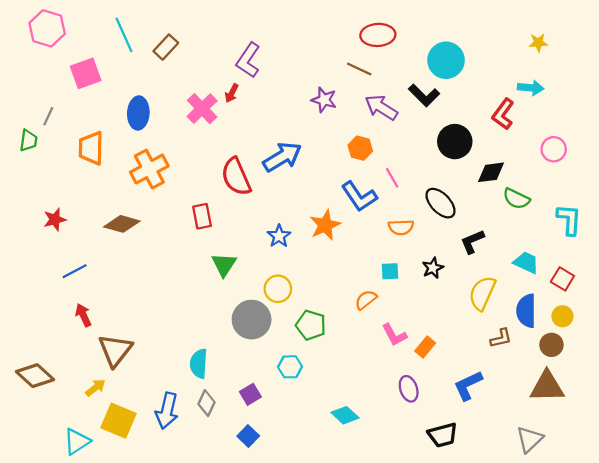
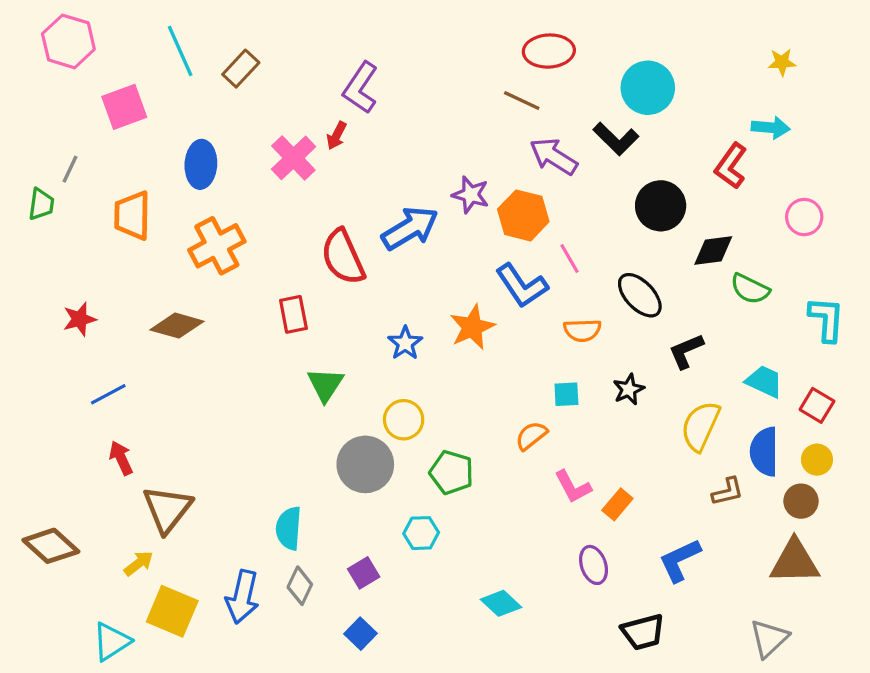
purple star: (324, 100) -> (471, 195), moved
orange hexagon: (360, 148) -> (523, 215), size x1.4

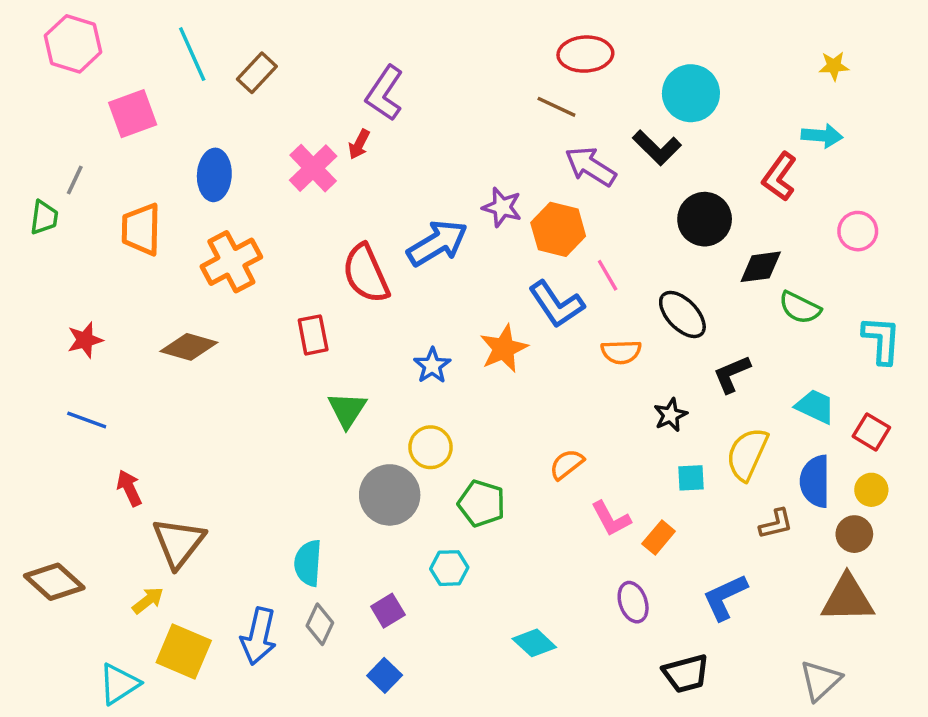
blue line: (108, 394) -> (87, 420), moved, turned 48
cyan square: (566, 394) -> (691, 478), moved

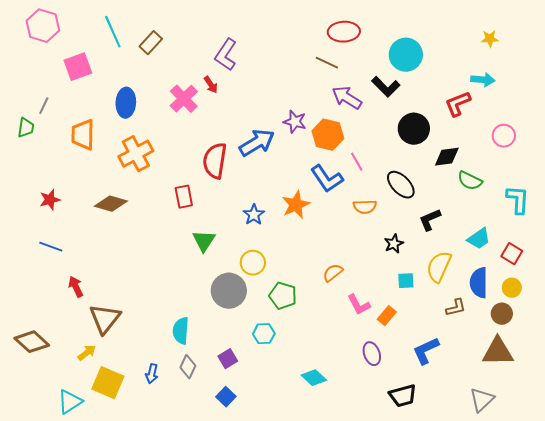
red arrow: (359, 144) -> (211, 85), turned -60
red L-shape: (779, 177) -> (458, 104), turned 32
red semicircle: (366, 274) -> (215, 161), turned 33
cyan trapezoid: (815, 406) -> (479, 239), turned 120
blue arrow: (259, 636) -> (152, 374), size x0.6

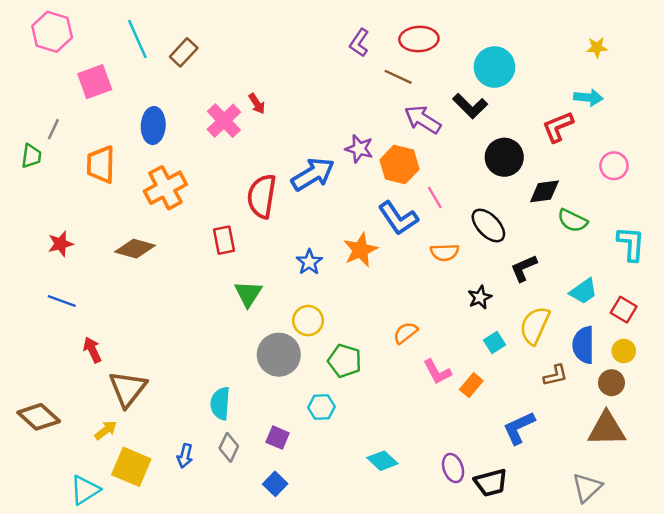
purple L-shape: (226, 55) -> (359, 43), moved, size x0.7
cyan square: (406, 281) -> (494, 342), turned -30
purple ellipse: (372, 354) -> (453, 468), moved
purple square: (228, 359) -> (278, 438), turned -36

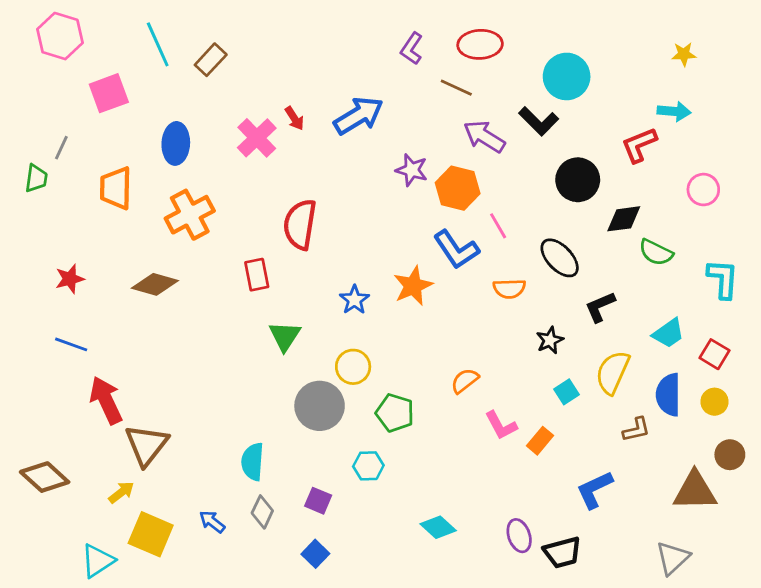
blue arrow: (313, 174) -> (359, 116), moved
red arrow: (92, 350) -> (106, 400), size x1.6
brown circle: (611, 383) -> (730, 455), moved
blue arrow: (185, 456) -> (212, 522), turned 115

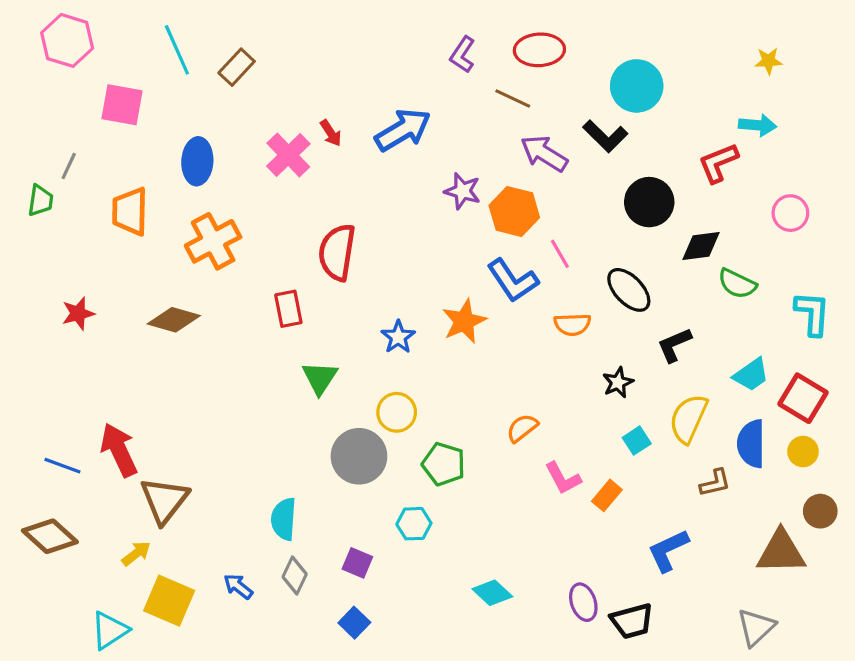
pink square: (109, 93) -> (122, 105), turned 30
blue line: (71, 344) -> (62, 466), moved
red square: (714, 354) -> (803, 398), size x1.4

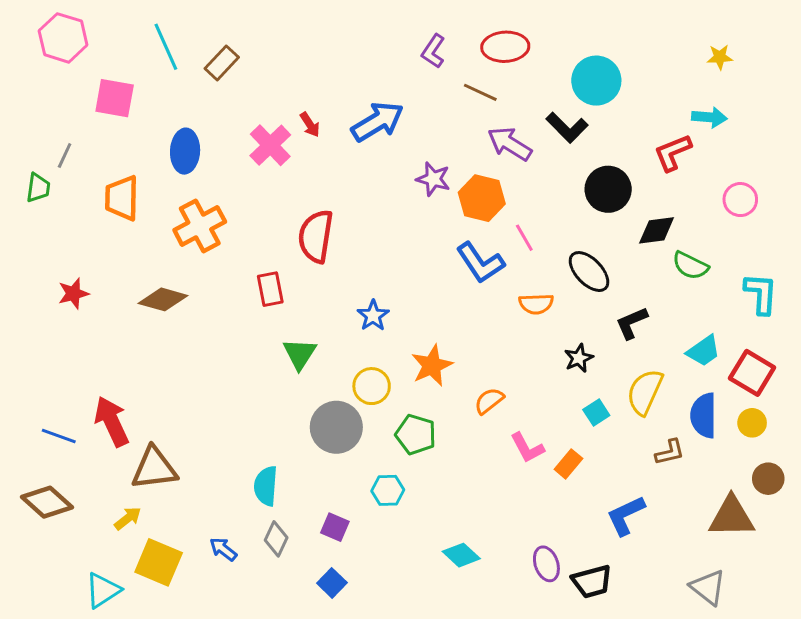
orange star: (464, 321) -> (432, 366), moved
brown triangle: (164, 500) -> (154, 468), turned 45
gray triangle: (756, 627) -> (708, 587), turned -39

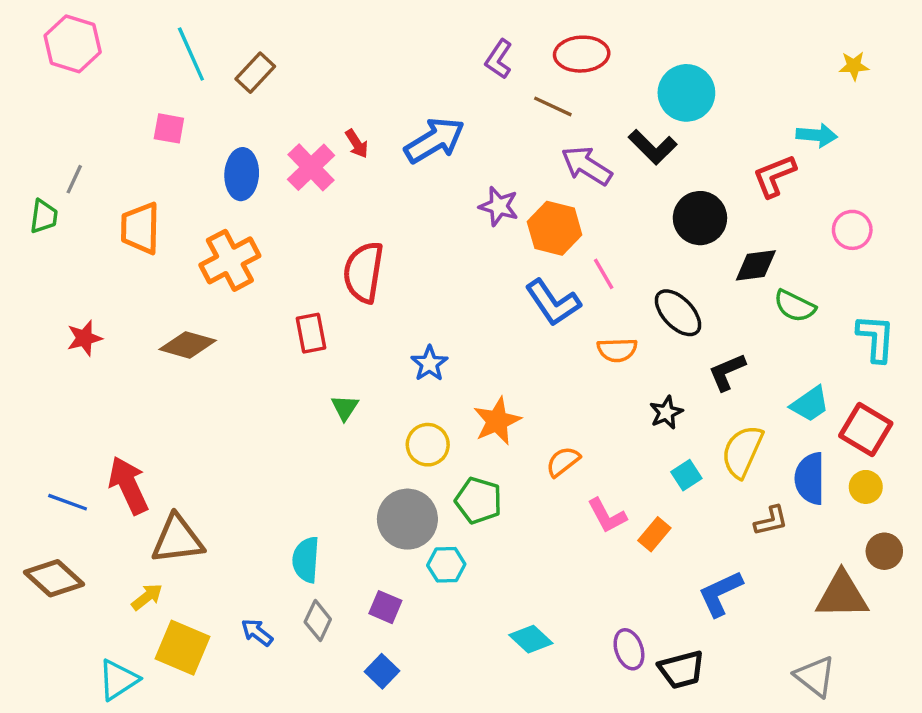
yellow star: (720, 57) -> (854, 66), moved
pink square: (115, 98) -> (169, 128), moved, size x0.7
blue ellipse: (185, 151) -> (242, 174), moved
green triangle: (300, 354) -> (345, 407), size x0.7
gray circle: (336, 427) -> (407, 519), moved

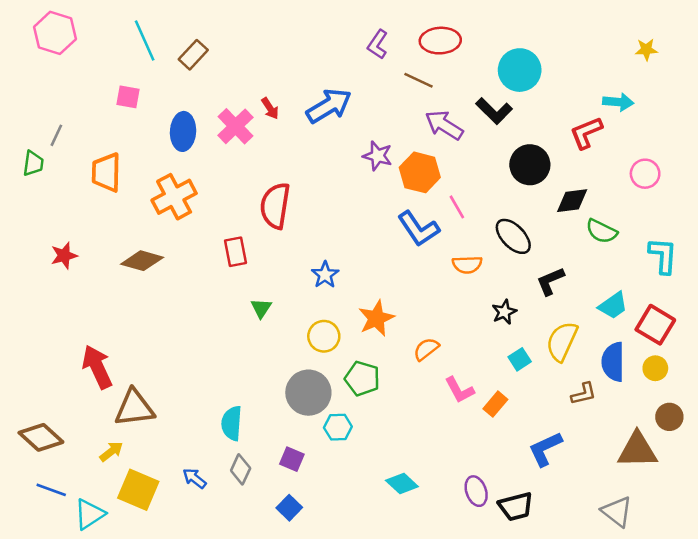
blue line: (68, 502) -> (51, 490), moved

